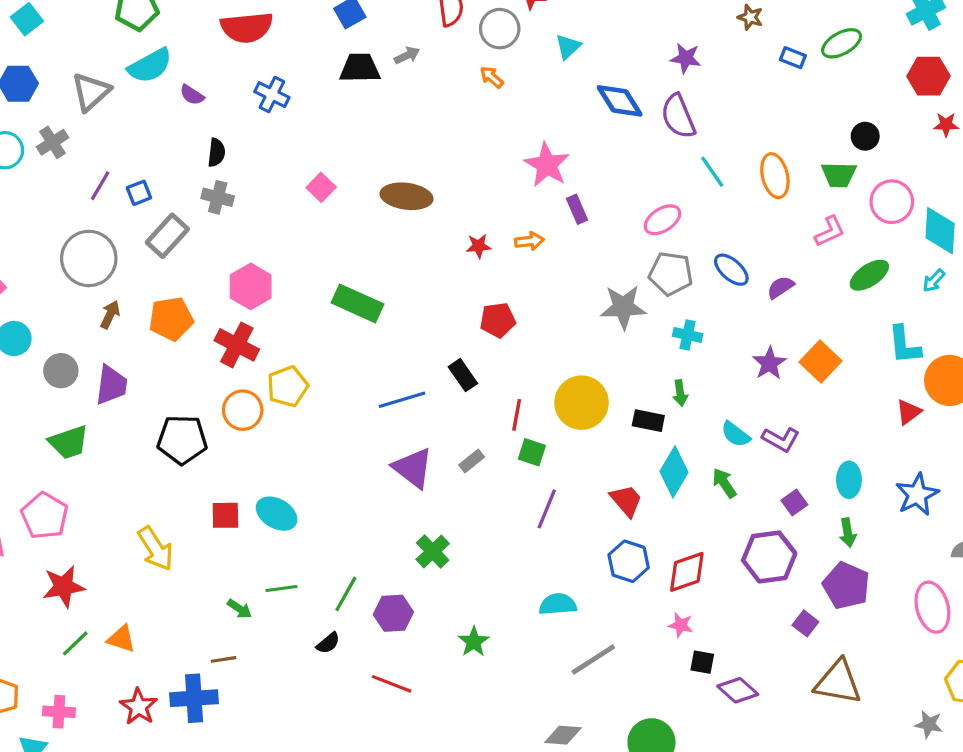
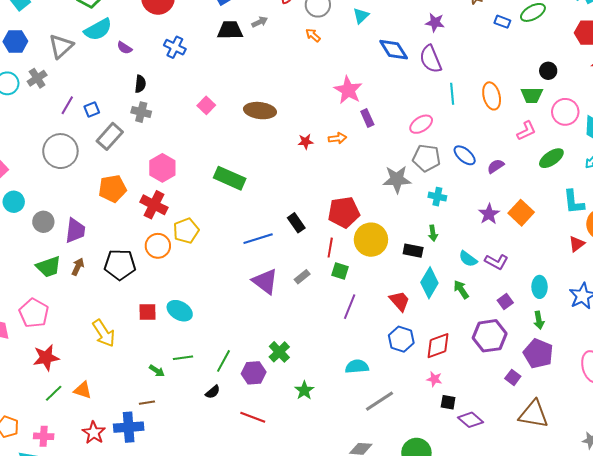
cyan line: (712, 172) -> (452, 94), turned 30
brown arrow: (110, 315) -> (78, 267), moved
red pentagon: (498, 320) -> (344, 212), moved, size x1.4
green cross: (433, 552) -> (279, 352), moved

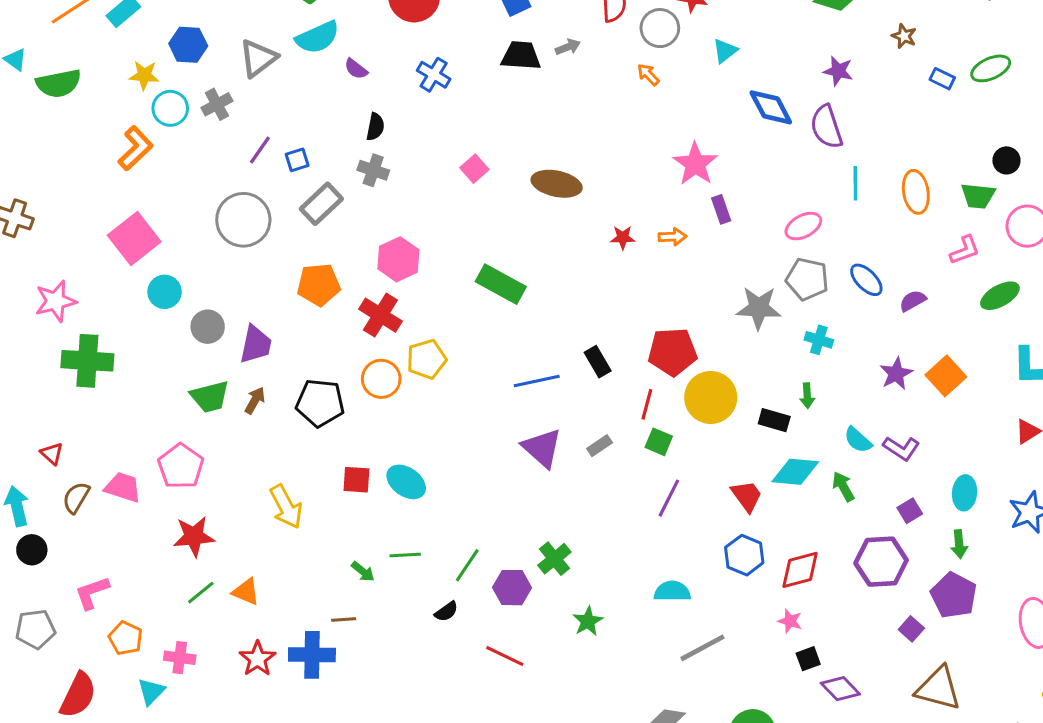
cyan diamond: (429, 283) -> (795, 472), turned 60
black square: (448, 402) -> (808, 659), turned -35

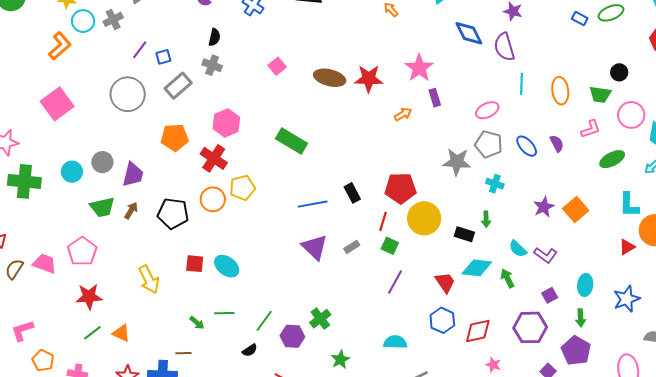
orange arrow: (673, 237) -> (403, 114), turned -30
red star: (623, 238) -> (369, 79), moved, size x1.8
cyan circle: (165, 292) -> (72, 172), moved
purple semicircle: (913, 301) -> (557, 143), moved, turned 90
pink star: (790, 621) -> (493, 365), moved

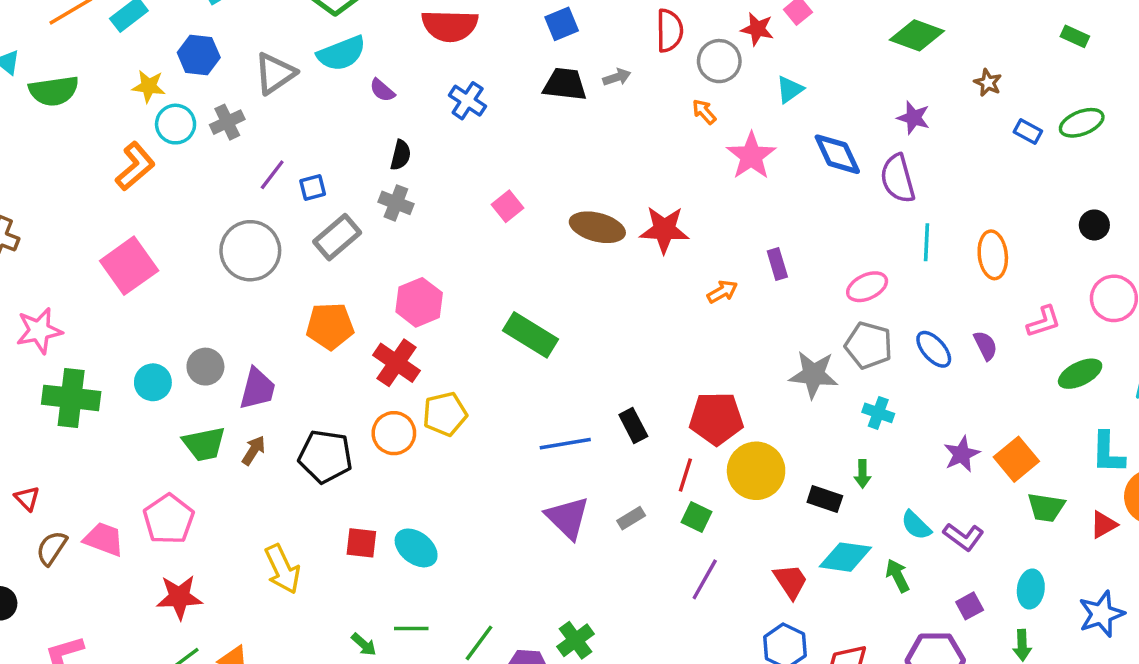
pink star: (419, 68) -> (751, 156), moved
green trapezoid: (600, 94) -> (1046, 507), moved

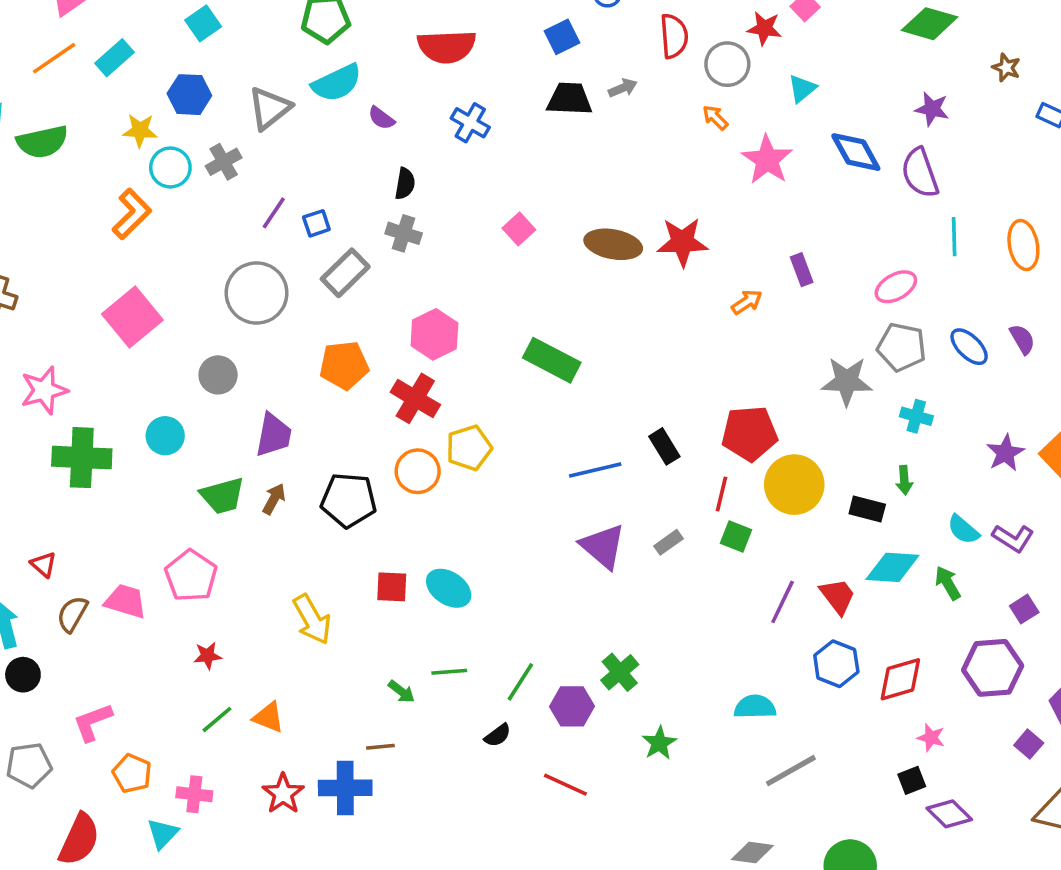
gray circle: (205, 367) -> (218, 375), moved
purple line: (705, 579) -> (783, 602), moved
red star: (179, 597) -> (208, 656), size x0.6

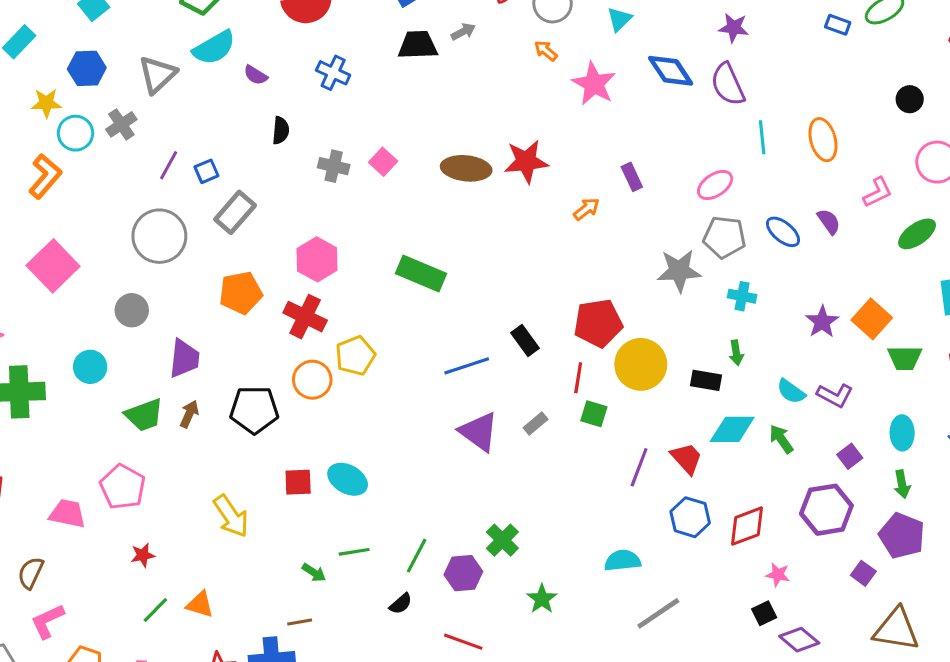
gray cross: (404, 233) -> (334, 166), moved
brown semicircle: (72, 614) -> (31, 573), moved

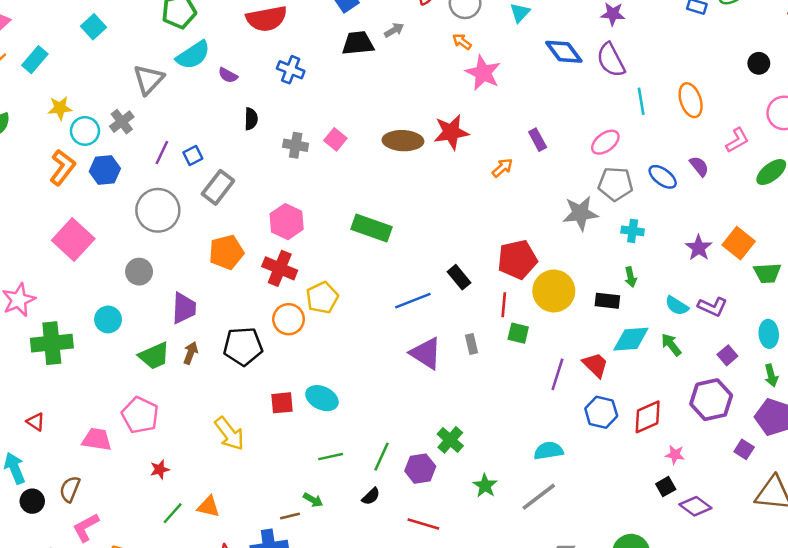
blue hexagon: (87, 68) -> (105, 170), moved
pink star: (594, 84) -> (483, 73), moved
gray rectangle: (536, 424) -> (471, 344), turned -60
green arrow: (314, 573) -> (313, 500), moved
gray line: (658, 613) -> (539, 497), moved

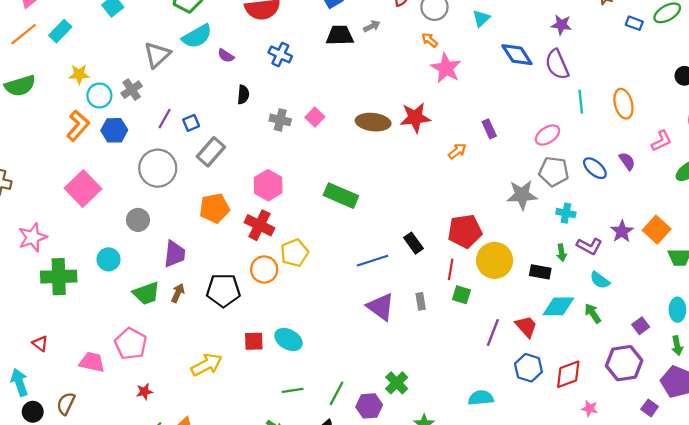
purple L-shape: (713, 307) -> (589, 246), moved
yellow arrow: (229, 434) -> (207, 365), turned -84

